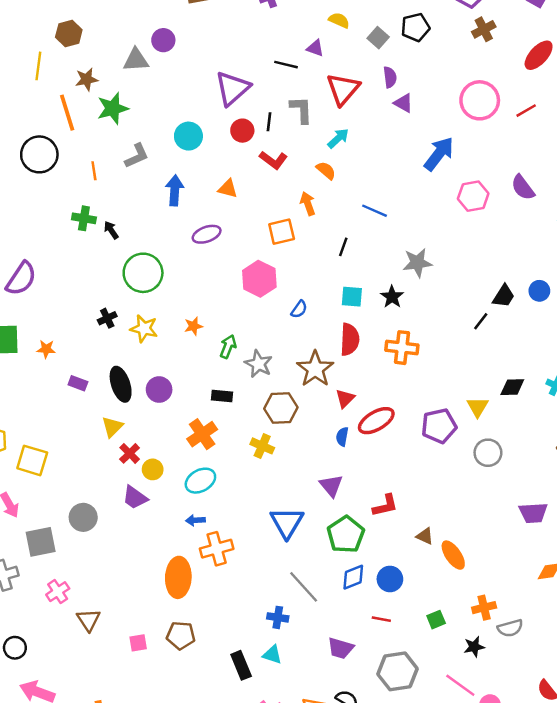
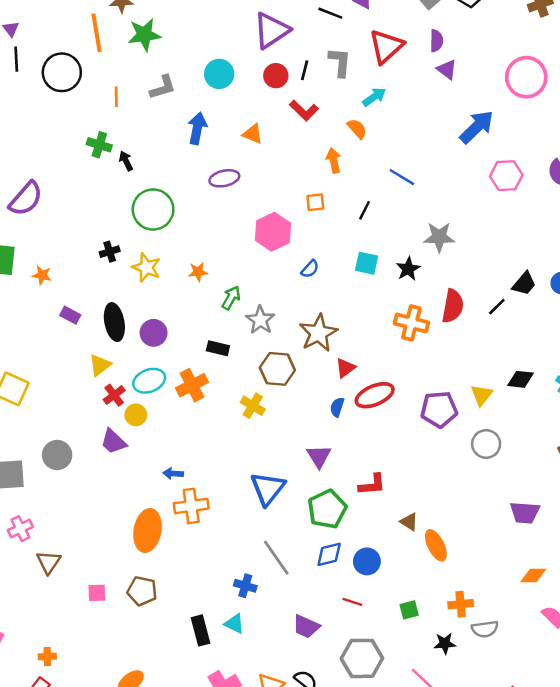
orange square: (282, 232) -> (315, 202), moved, size x0.7
red semicircle: (350, 339) -> (453, 306), moved
cyan ellipse: (200, 481) -> (149, 381), moved

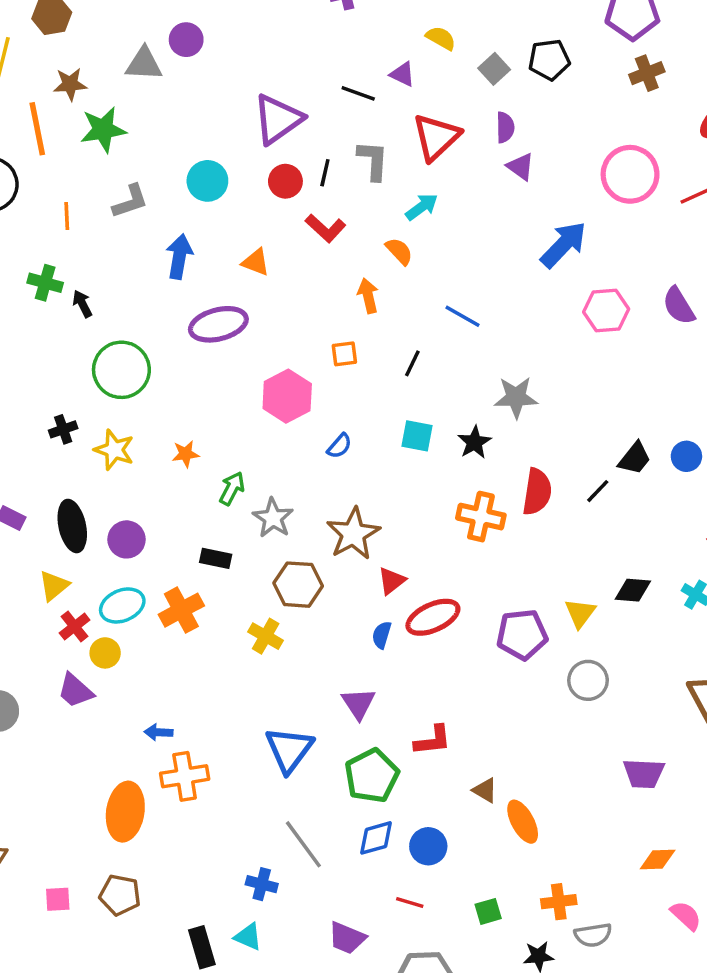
purple ellipse: (224, 178) -> (218, 324), size x1.4

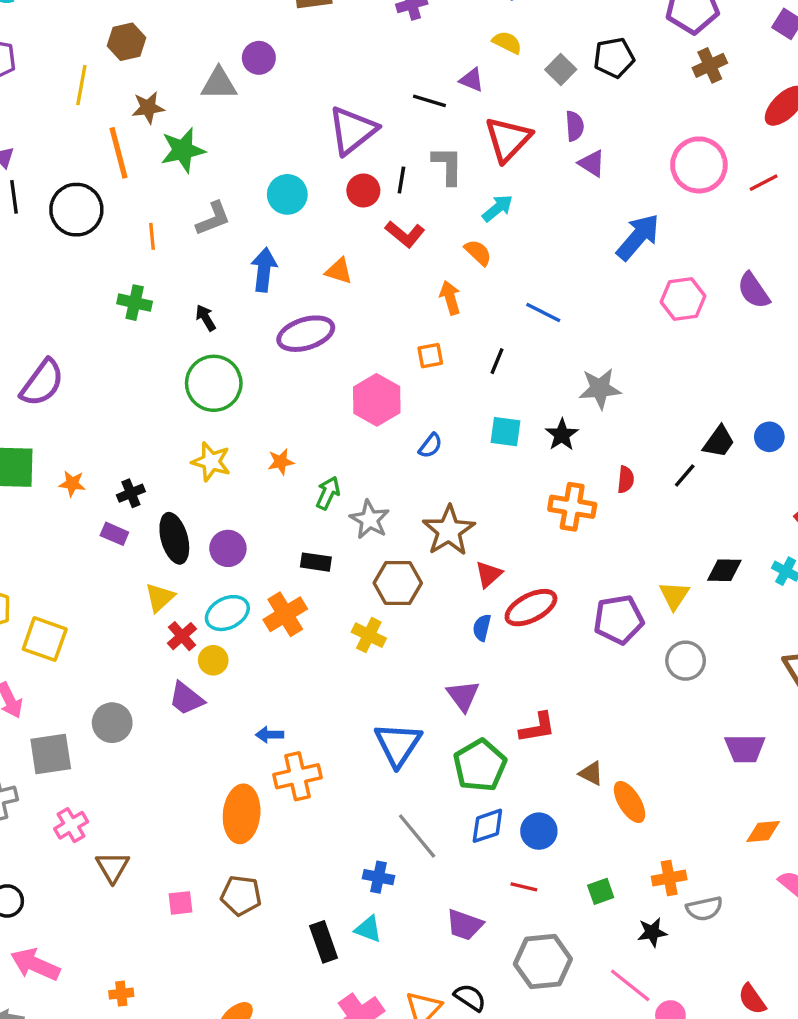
black arrow: (82, 304) -> (206, 318), moved
black cross: (63, 429) -> (131, 493), moved
red semicircle: (537, 492) -> (626, 480), size x0.6

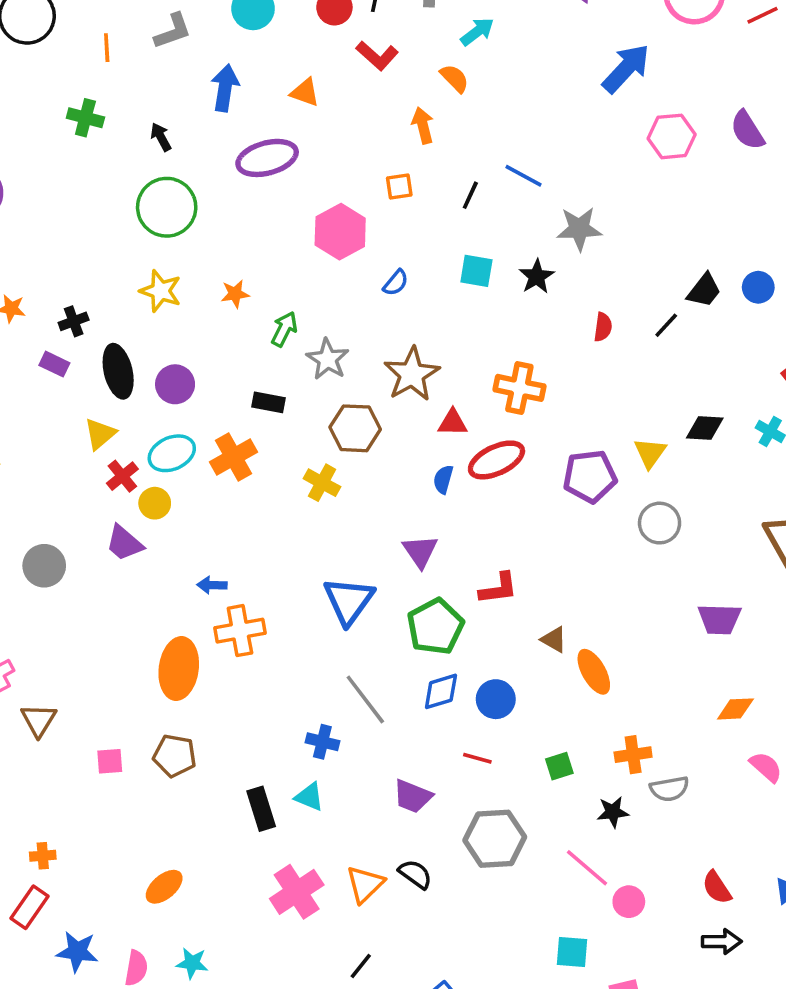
blue line: (543, 312) -> (524, 176), moved
orange cross: (572, 507) -> (519, 388), moved
red triangle: (489, 574) -> (453, 423), turned 40

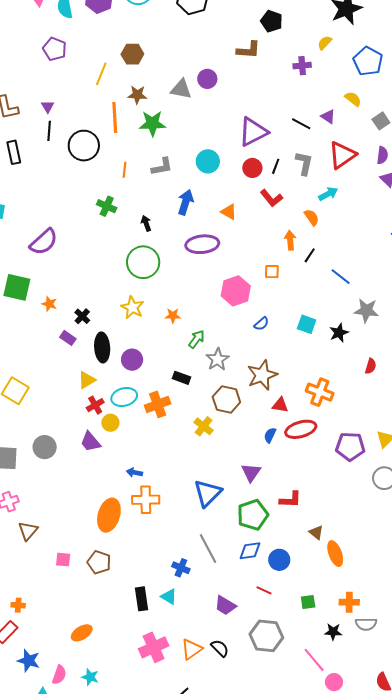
black line: (470, 195) -> (310, 255), moved
black cross: (74, 321) -> (82, 316), turned -35

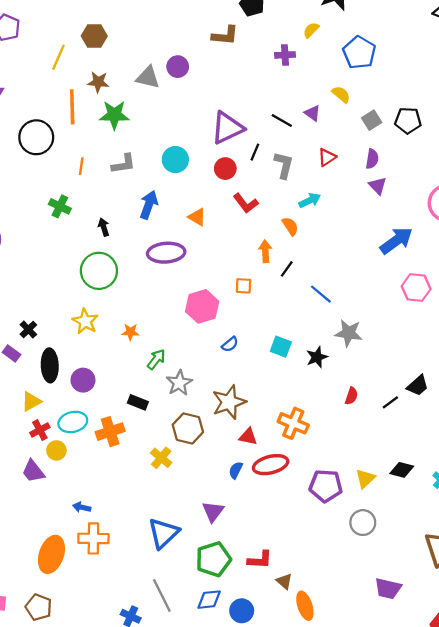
red triangle: (342, 155) -> (327, 157), size x0.6
black line: (276, 166) -> (255, 152), moved
red L-shape: (290, 500) -> (260, 560), moved

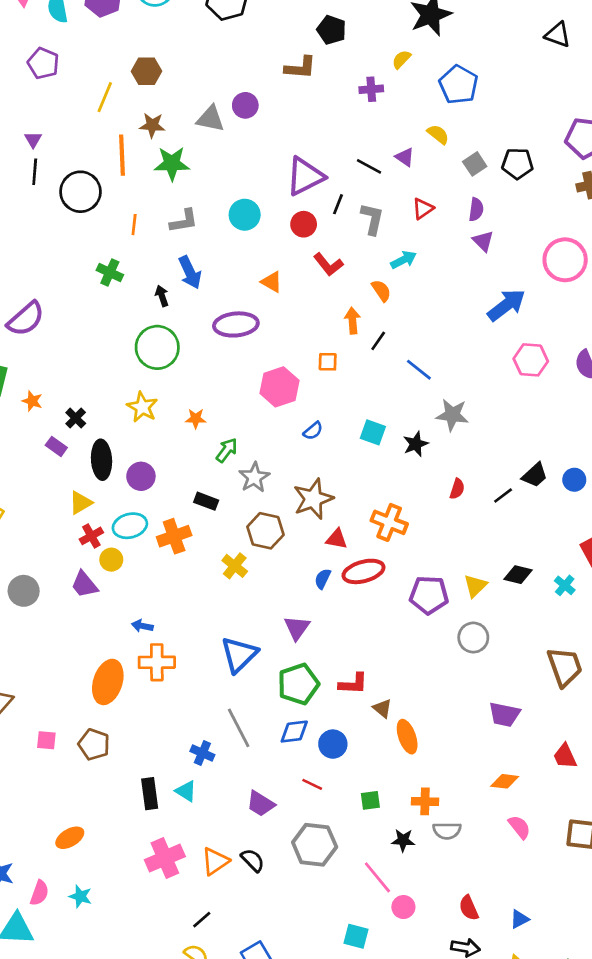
blue arrow: (149, 205) -> (190, 272), moved, turned 136

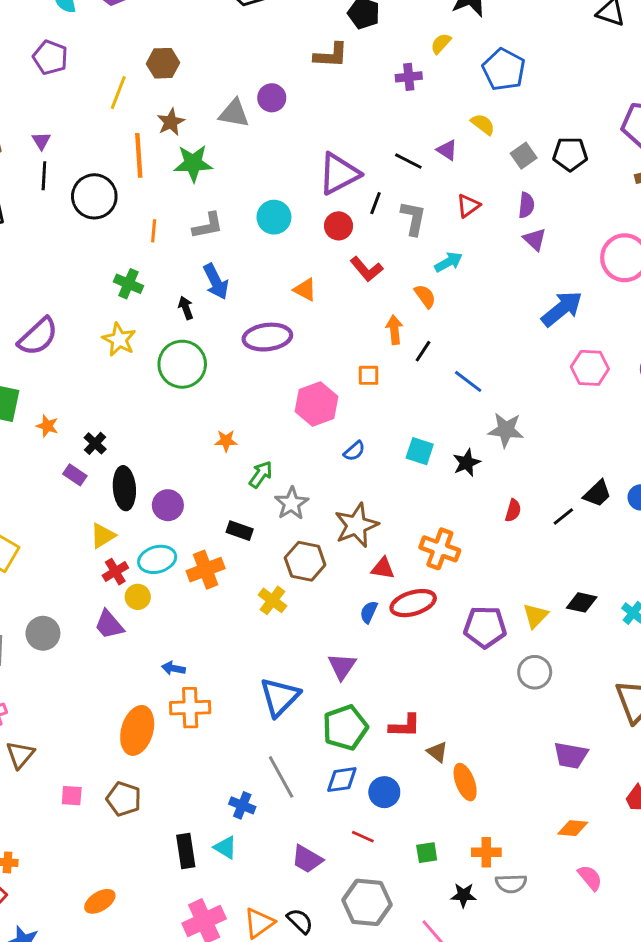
brown star: (152, 125) -> (171, 122), turned -30
yellow star: (142, 407) -> (119, 340), moved

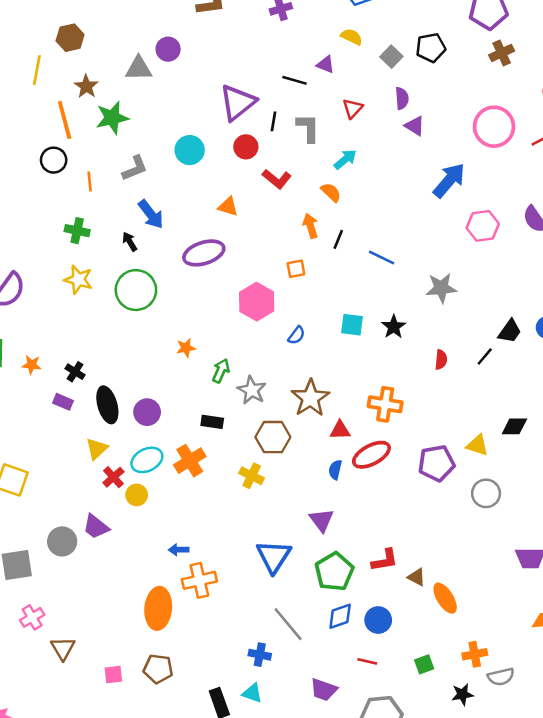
black circle: (94, 196) -> (54, 160), moved, size x0.7
gray star: (506, 430) -> (441, 288), moved
yellow triangle: (535, 616) -> (477, 445), turned -45
purple trapezoid: (109, 625) -> (96, 527), moved

